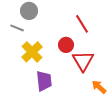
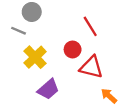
red triangle: (83, 61) -> (91, 67), turned -45
purple trapezoid: (44, 81) -> (48, 89), turned 55

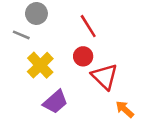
red line: (90, 26) -> (88, 26), moved
red triangle: (91, 67) -> (105, 77), turned 30

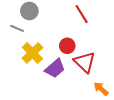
red line: (88, 26) -> (82, 14), moved
purple trapezoid: (55, 102) -> (55, 68), moved

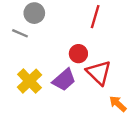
red line: (82, 14) -> (95, 17), turned 48
yellow cross: (32, 53) -> (30, 81), moved

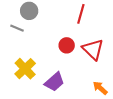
red triangle: (99, 73) -> (93, 49), moved
purple trapezoid: (64, 80) -> (54, 82), moved

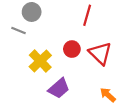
yellow cross: (25, 69) -> (40, 61), moved

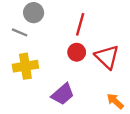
red line: (87, 15) -> (80, 24), moved
yellow cross: (40, 61) -> (25, 66), moved, turned 35

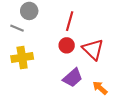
purple trapezoid: (63, 94) -> (73, 78), moved

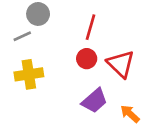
gray line: (17, 28) -> (22, 36), turned -48

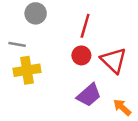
gray line: (22, 36) -> (17, 44), moved, turned 35

